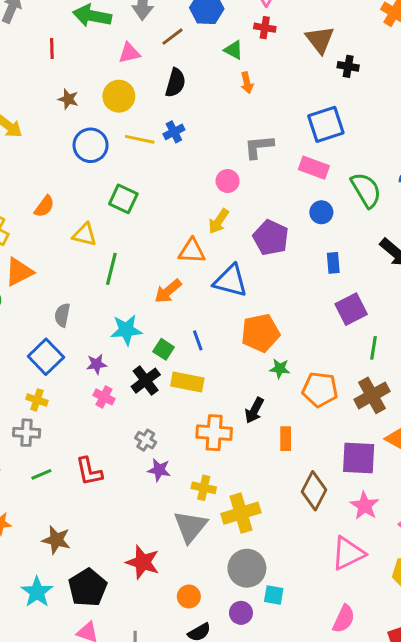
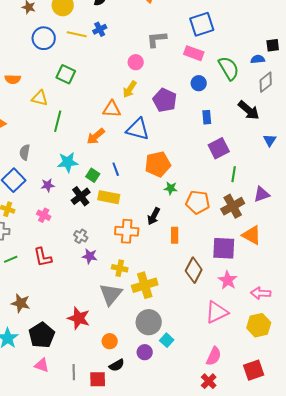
orange semicircle: (44, 206) -> (13, 79), turned 56
pink cross: (104, 397) -> (44, 215), moved
cyan square: (274, 595) -> (167, 340), turned 32

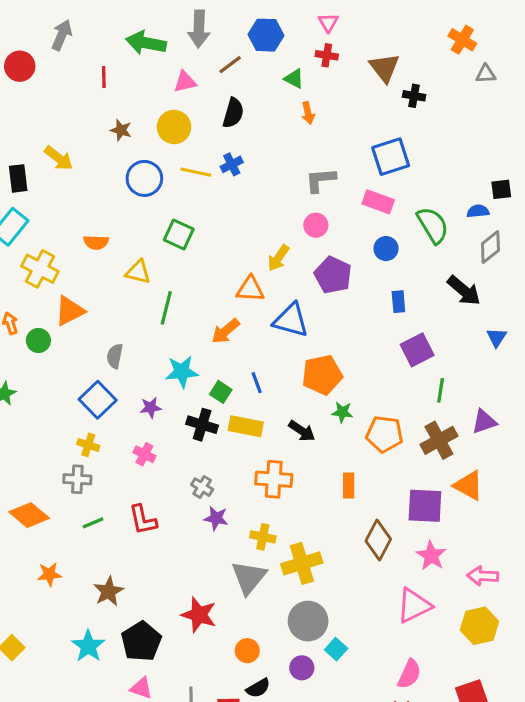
pink circle: (136, 62) -> (316, 225), moved
black cross: (81, 196) -> (202, 425), turned -36
black arrow: (154, 216) -> (302, 431), moved, turned -84
brown star: (21, 303) -> (109, 591), turned 30

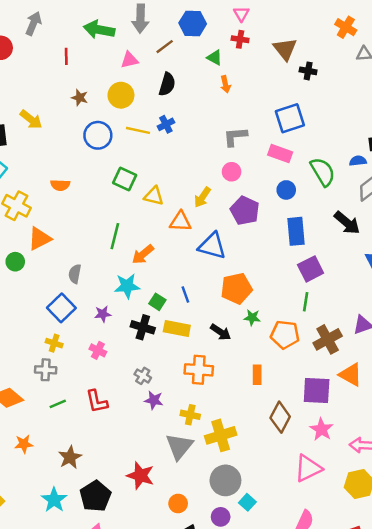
yellow triangle: (138, 272) -> (154, 196), moved
blue rectangle: (398, 302) -> (296, 231), size x1.6
orange arrow: (225, 331) -> (143, 254), moved
green line: (441, 390) -> (306, 302), moved

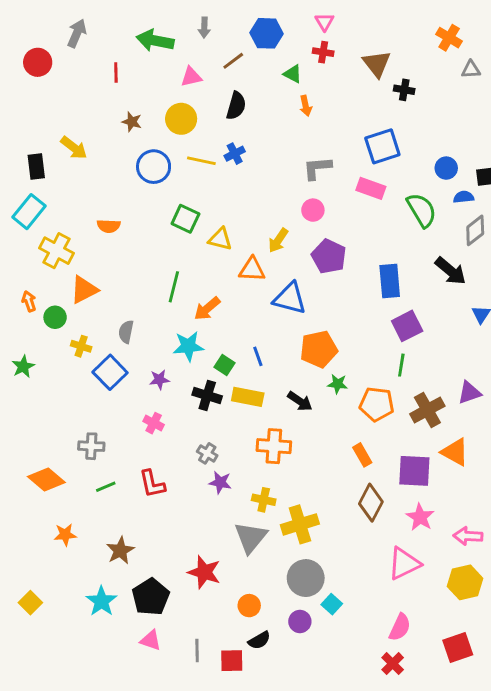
gray arrow: (140, 19) -> (204, 28), size x0.6
blue circle: (286, 190) -> (446, 168), moved
yellow cross: (54, 343) -> (81, 346), moved
orange rectangle: (257, 375) -> (362, 455), moved, turned -30

